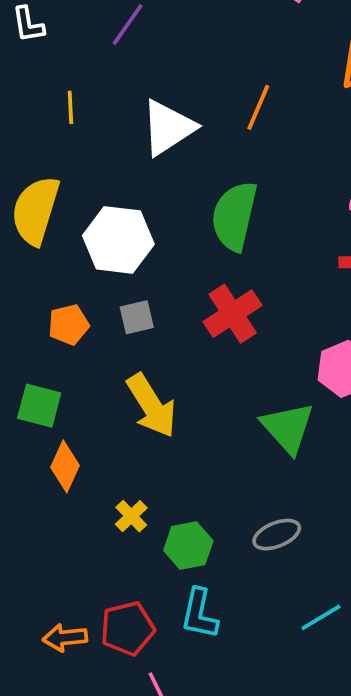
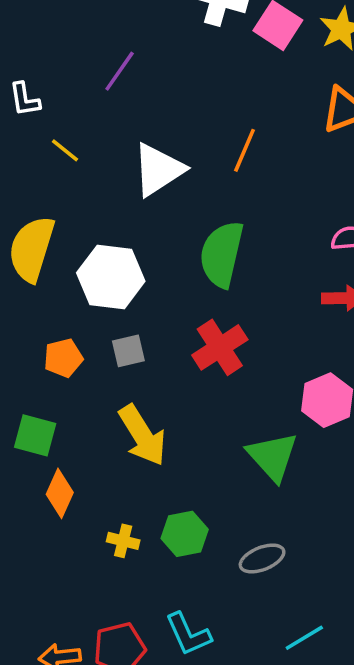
white L-shape: (28, 24) -> (25, 99), moved
yellow line: (70, 107) -> (65, 150), turned -48
yellow cross: (131, 516) -> (123, 541), turned -32
green hexagon: (188, 546) -> (185, 534), moved
cyan L-shape: (199, 614) -> (188, 634), turned -36

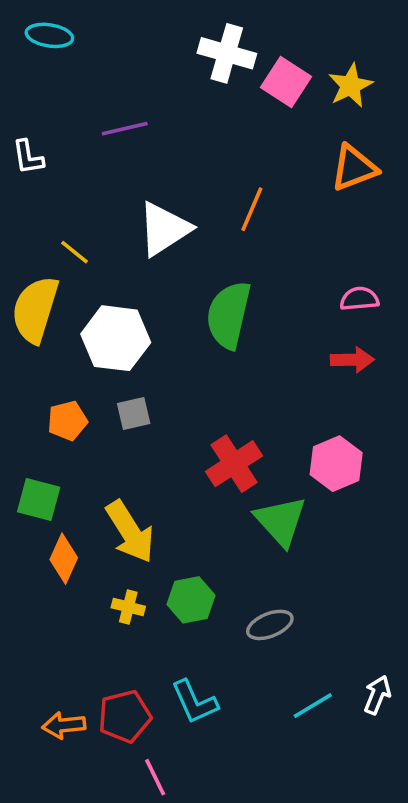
purple line: (120, 71) -> (125, 129), turned 42
yellow line: (65, 150) -> (75, 252), moved
red cross: (220, 347) -> (234, 464), moved
yellow arrow: (142, 435) -> (130, 532), moved

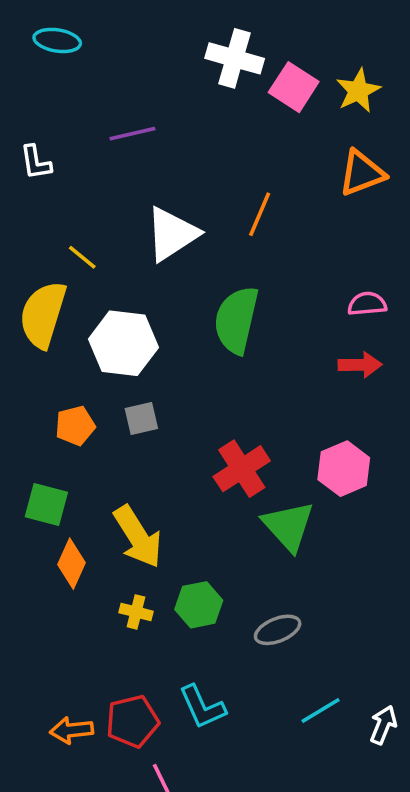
white arrow: (377, 695) -> (383, 725), moved

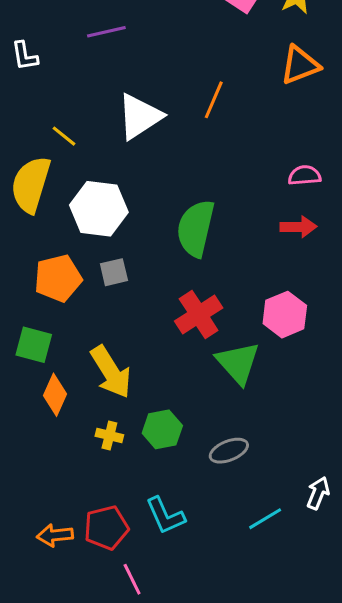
green semicircle: (236, 320) -> (196, 228), moved
orange pentagon: (75, 426) -> (58, 278), size x1.4
white arrow: (383, 725) -> (318, 493), moved

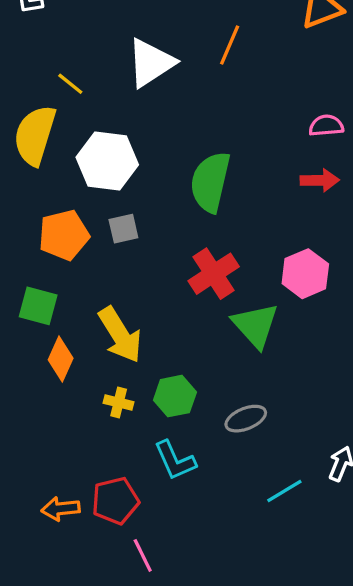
cyan L-shape: (165, 516) -> (175, 460), moved

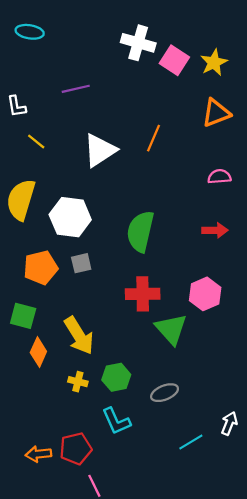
yellow line: (70, 84) -> (36, 141), moved
pink semicircle: (326, 126) -> (219, 177), moved
red cross: (214, 274) -> (143, 294), turned 32

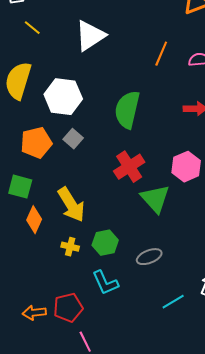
orange line: (154, 138) -> (161, 54), moved
gray square: (81, 263) -> (73, 139), turned -36
red cross: (143, 294) -> (129, 167), turned -32

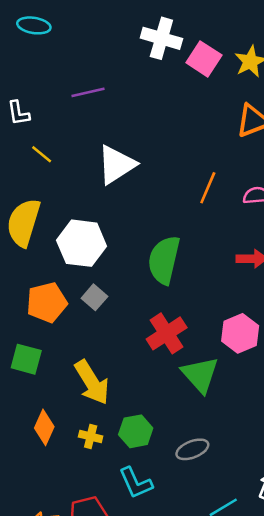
orange diamond: (34, 220) -> (44, 427), moved

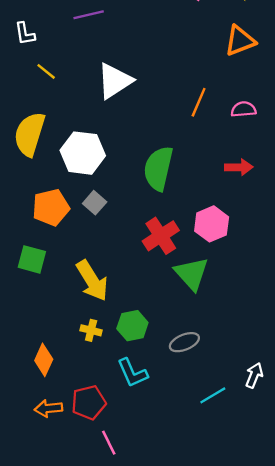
pink hexagon: (240, 333) -> (212, 224), moved
orange diamond: (44, 427) -> (44, 360), moved

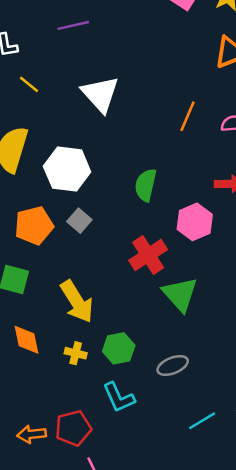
white triangle: (115, 81) -> (100, 94), turned -39
green semicircle: (158, 168) -> (146, 185), size x0.7
pink hexagon: (212, 224) -> (195, 222), moved
orange diamond: (44, 360) -> (27, 340), moved, turned -36

